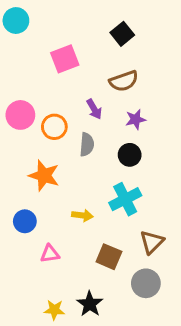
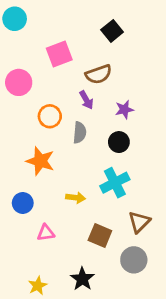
brown semicircle: (124, 81) -> (99, 74), moved
pink circle: (20, 115) -> (19, 82), moved
yellow star: (54, 310) -> (38, 286), moved, turned -30

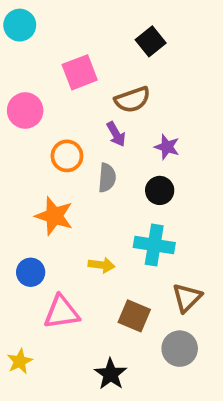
purple star: (124, 110) -> (167, 147), turned 30
cyan cross: (115, 183) -> (154, 245), turned 36
pink triangle: (46, 233) -> (62, 312), size x1.5
yellow star: (38, 286) -> (20, 361), moved

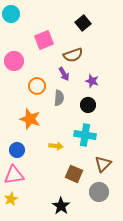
pink triangle: (62, 312) -> (14, 175), moved

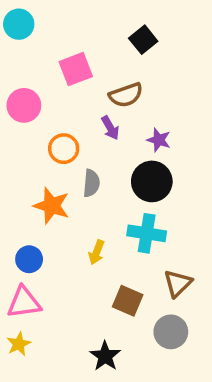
gray semicircle: (59, 98) -> (91, 183), moved
black circle: (88, 105) -> (152, 181), size x1.5
yellow arrow: (56, 146) -> (96, 252), turned 104

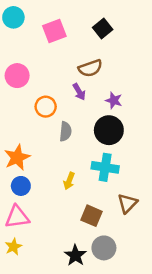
pink square: (76, 69) -> (54, 31), moved
orange star: (52, 206) -> (17, 157), moved, turned 30
gray circle: (171, 332) -> (104, 248), moved

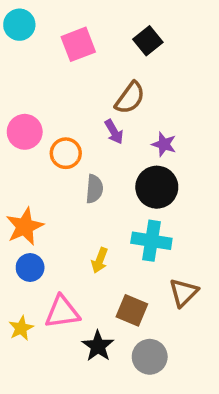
brown semicircle: (90, 68) -> (130, 98), turned -35
pink circle: (17, 76) -> (25, 132), moved
pink triangle: (17, 217) -> (62, 312), moved
yellow star: (13, 247) -> (21, 328), moved
black star: (75, 255) -> (98, 346), moved

